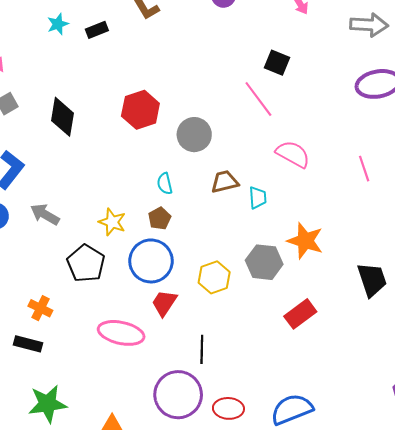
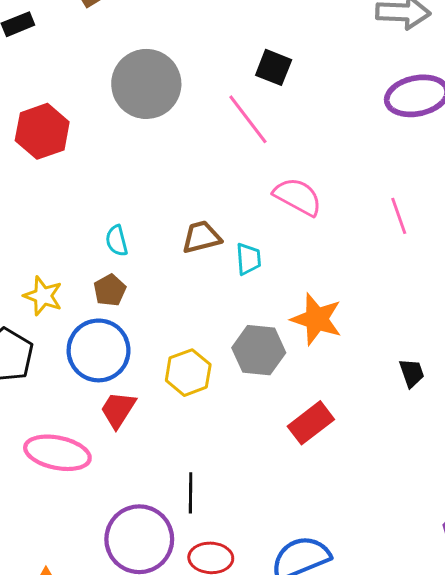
red hexagon: (140, 110) -> (42, 131), moved
gray circle: (194, 135) -> (146, 84), moved, size x1.4
black trapezoid: (372, 280) -> (412, 373), size x0.6
black line: (202, 349) -> (191, 493), moved

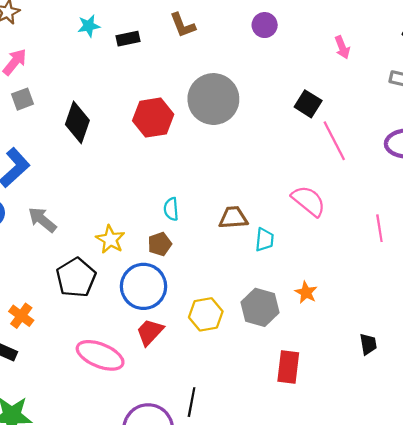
pink line: (248, 119) -> (334, 141), moved
red hexagon: (42, 131) -> (153, 118), moved
orange star: (317, 319) -> (306, 292), size x0.6
red rectangle: (311, 423) -> (288, 367), turned -56

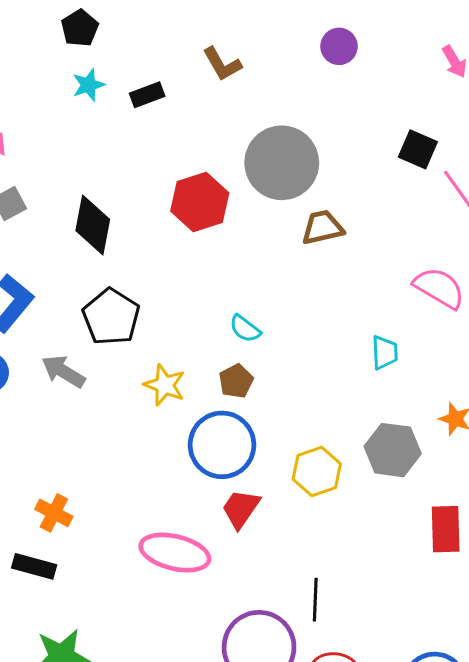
cyan semicircle: (171, 209) -> (245, 329), turned -40
brown trapezoid: (233, 218) -> (322, 227), moved
black pentagon: (76, 278) -> (111, 317), moved

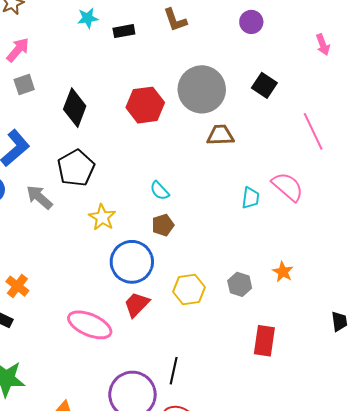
black square: (418, 149) -> (264, 85), moved
cyan trapezoid: (385, 352) -> (251, 198), moved
brown pentagon: (236, 381) -> (163, 225), moved
gray hexagon: (393, 450) -> (240, 284), size x0.7

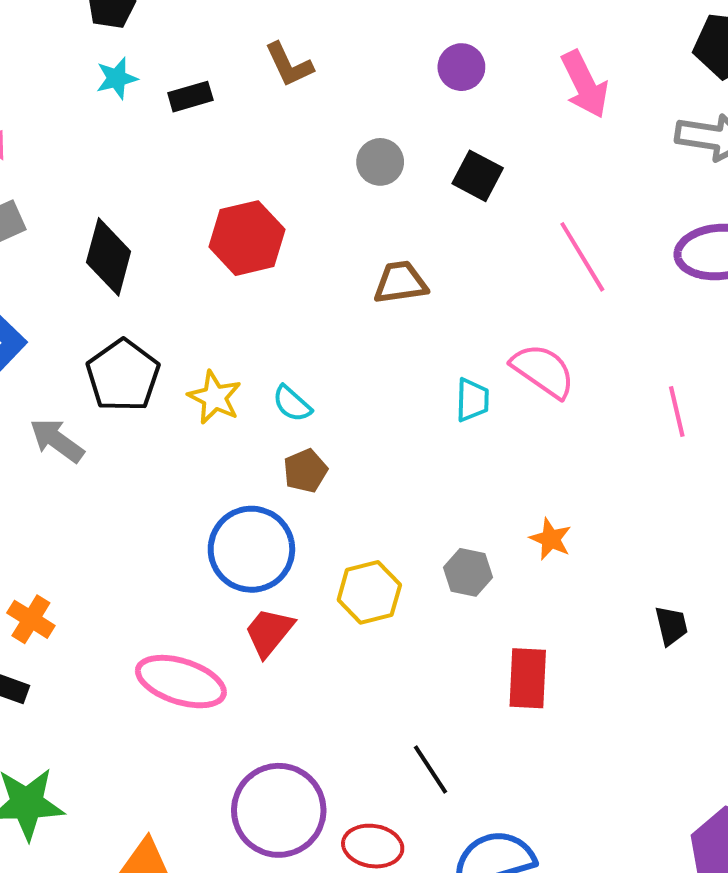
purple circle: (251, 22) -> (461, 67), moved
pink arrow: (323, 45) -> (585, 84), size x1.6
gray circle: (202, 89) -> (380, 162), moved, size x0.5
yellow star: (102, 217) -> (215, 397), moved
black line: (174, 371) -> (431, 769), moved, turned -40

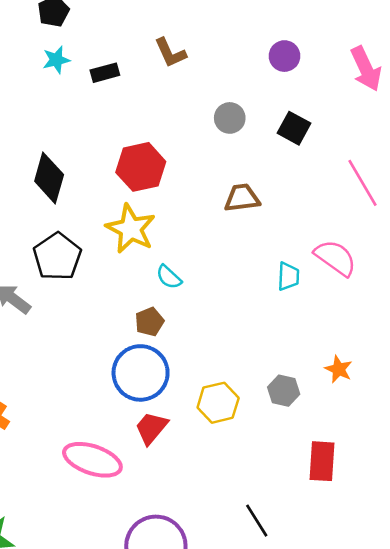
yellow star: (215, 397) -> (131, 229), moved, size x1.4
brown pentagon: (305, 471) -> (149, 322), moved

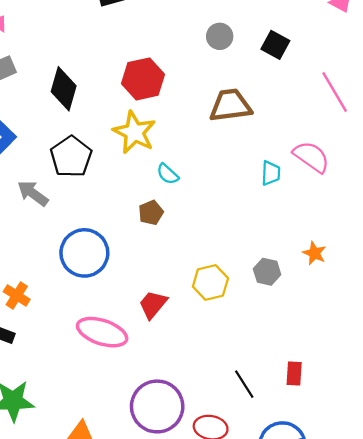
brown trapezoid: (242, 198) -> (230, 105), size x1.4
blue circle: (141, 373) -> (84, 253), moved
red rectangle: (322, 461) -> (294, 374), moved, size x0.7

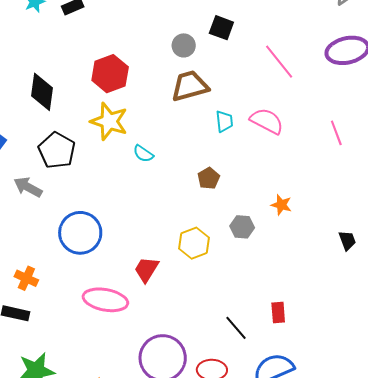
gray circle: (220, 36) -> (184, 45), moved
cyan trapezoid: (271, 173) -> (224, 121), moved
brown pentagon: (151, 213) -> (209, 178), moved

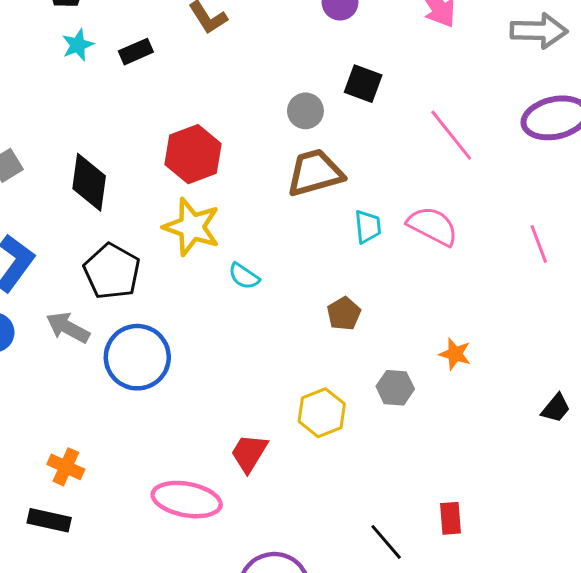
blue circle: (80, 233) -> (137, 357), moved
black trapezoid: (347, 240) -> (556, 408), turned 60

